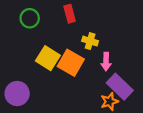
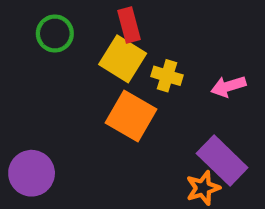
yellow square: (48, 58) -> (123, 59), moved
pink arrow: (106, 62) -> (228, 86), moved, turned 72

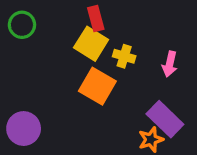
green circle: (55, 34) -> (22, 25), moved
pink arrow: (228, 86) -> (170, 64), turned -60

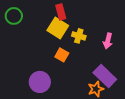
orange square: (97, 86) -> (62, 55), size x0.6
purple circle: (24, 129) -> (40, 82), moved

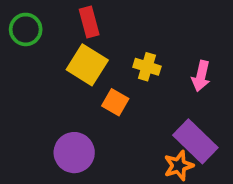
red rectangle: (61, 12) -> (89, 22), moved
yellow square: (58, 28) -> (87, 65), moved

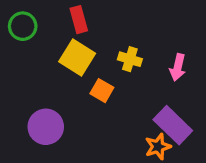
purple circle: (74, 153) -> (46, 127), moved

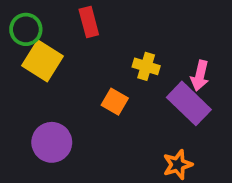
yellow square: (77, 58) -> (42, 61), moved
purple rectangle: (173, 125) -> (189, 103), moved

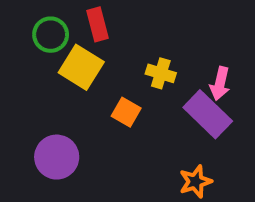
green circle: (26, 29) -> (51, 35), moved
yellow square: (42, 61) -> (81, 67), moved

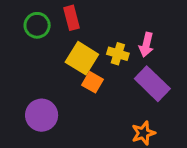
yellow square: (81, 67) -> (82, 58), moved
pink arrow: (220, 84) -> (146, 45), moved

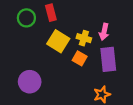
orange square: (92, 82) -> (80, 58), moved
purple rectangle: (152, 84) -> (108, 59), turned 40

